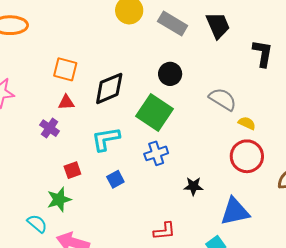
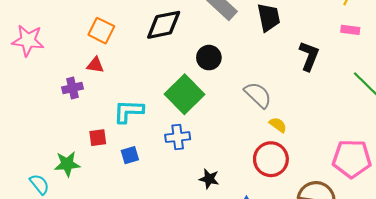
black diamond: (109, 88) -> (164, 25), moved
purple cross: (50, 128) -> (73, 88), turned 30
red square: (72, 170) -> (98, 138), moved

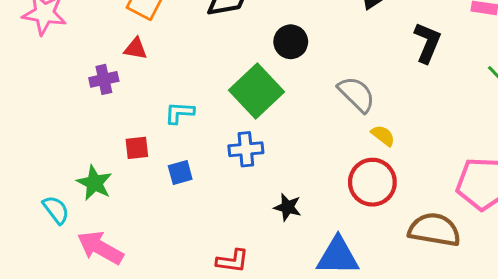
cyan L-shape: (128, 111) -> (179, 113), size x0.7
green star: (67, 164) -> (94, 183), turned 30

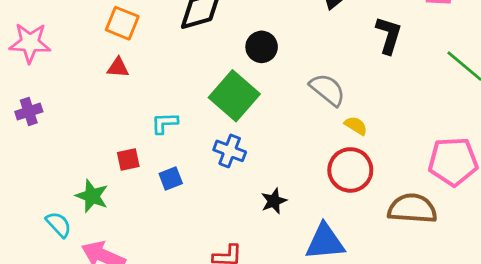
purple cross: (104, 79) -> (29, 112), moved
blue cross: (246, 149) -> (230, 151), turned 32
black star: (288, 207) -> (274, 201), turned -30

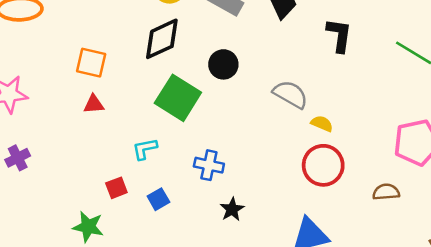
green square: (234, 96) -> (178, 98), moved
black star: (274, 201) -> (232, 209), moved
brown semicircle: (412, 209) -> (386, 192), size x0.6

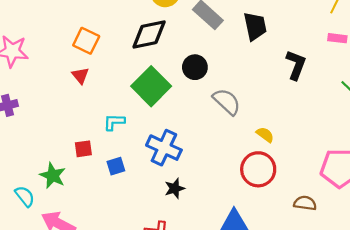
gray semicircle: (290, 94) -> (227, 102), moved
red triangle: (94, 104) -> (80, 76), turned 42
blue cross: (209, 165) -> (164, 148), size x1.4

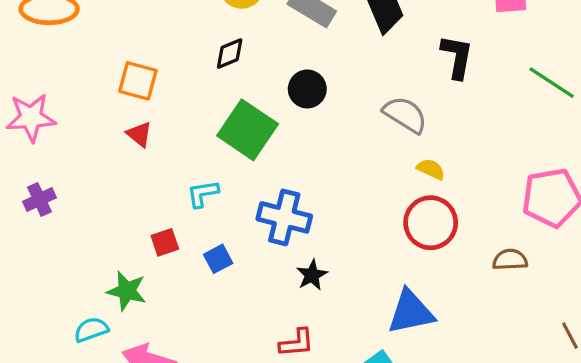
black diamond: (149, 34) -> (230, 53), size x0.6
gray semicircle: (227, 102) -> (405, 115), moved
cyan semicircle: (25, 196) -> (91, 330), turned -60

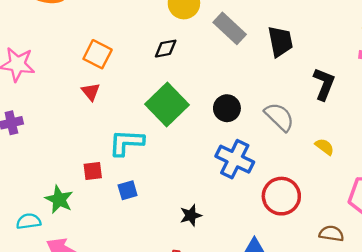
black circle: (307, 89) -> (227, 108), moved
yellow semicircle: (431, 169) -> (324, 147), moved
cyan L-shape: (203, 194) -> (126, 143), size x1.5
blue cross: (284, 217) -> (235, 159), moved

